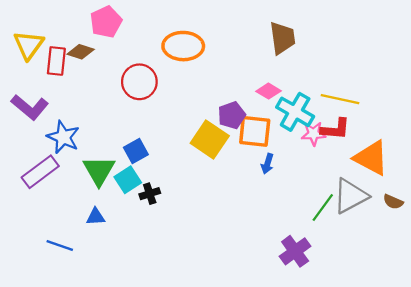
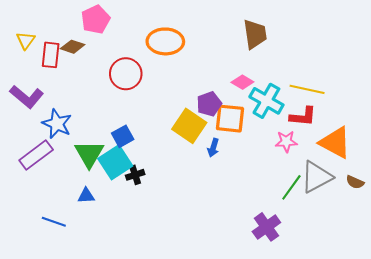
yellow triangle: (29, 45) -> (26, 40), size x0.7
pink star: (314, 134) -> (286, 141), moved
blue arrow: (267, 164) -> (213, 148), moved
cyan square: (128, 180) -> (115, 162), size x1.4

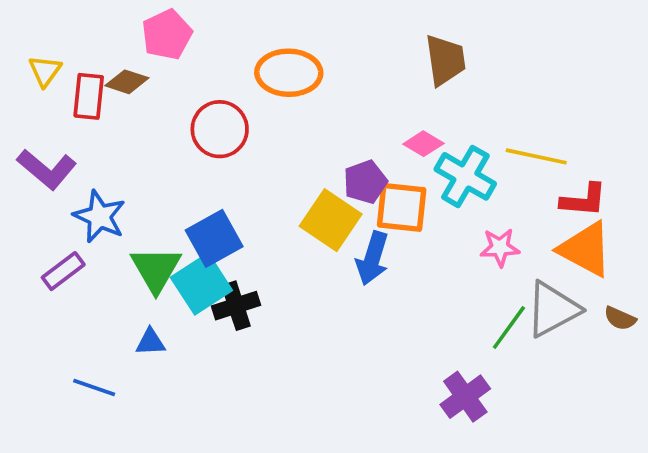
red L-shape: (303, 116) -> (584, 200), moved
blue square: (123, 136) -> (214, 238), size x1.4
blue arrow: (213, 148) -> (372, 258), size x1.6
purple rectangle: (36, 155) -> (63, 271), size x0.7
black cross: (135, 175) -> (236, 306), size x1.4

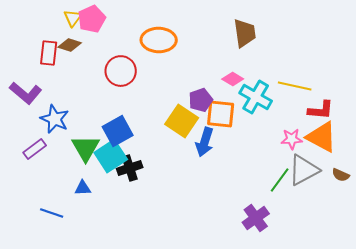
yellow triangle: (45, 71) -> (73, 18), moved
pink star: (500, 247) -> (292, 139), moved

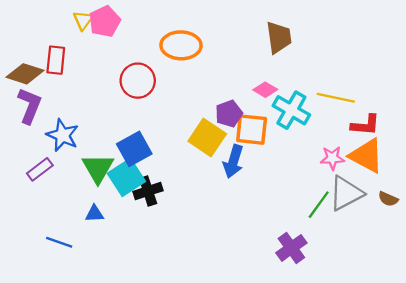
brown diamond: (70, 45) -> (25, 74), moved, size x1.4
purple L-shape: (26, 93) -> (30, 106), turned -108

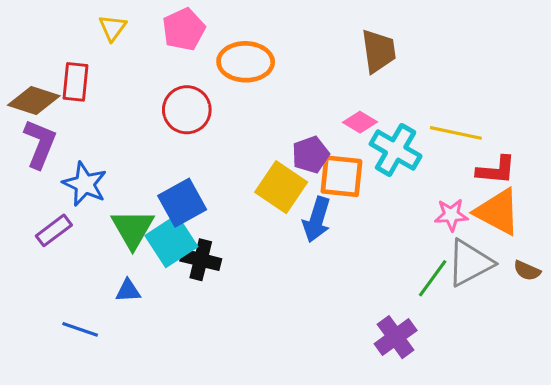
pink pentagon: (105, 21) -> (184, 29), moved
black cross: (148, 191) -> (201, 260), turned 32

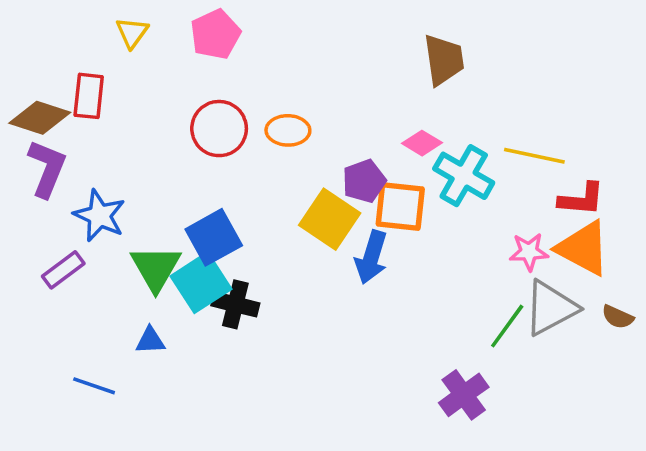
orange ellipse: (246, 62) -> (288, 130), moved, size x0.7

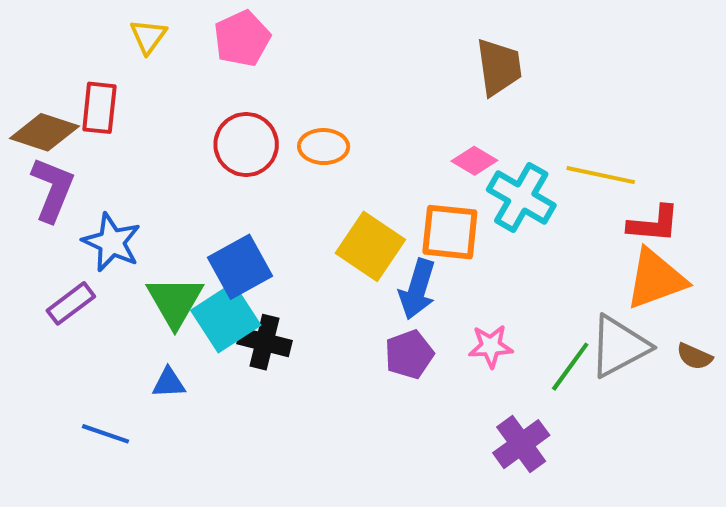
purple pentagon: (364, 181) -> (409, 354), moved
orange triangle: (583, 248) -> (656, 279), turned -48
pink star: (529, 252) -> (491, 346), moved

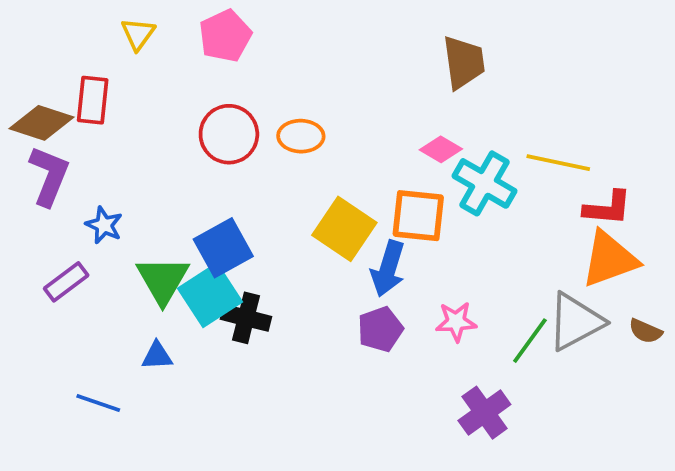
blue star: (112, 242) -> (104, 225), size x0.7

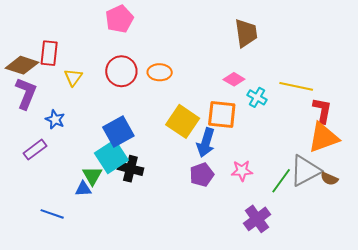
yellow triangle: (138, 34) -> (73, 77), moved
cyan cross: (484, 183) -> (257, 97), size x0.6
red L-shape: (608, 208) -> (322, 110), turned -84
green triangle: (163, 280) -> (92, 176), moved, size x0.7
brown semicircle: (645, 331) -> (329, 179), moved

